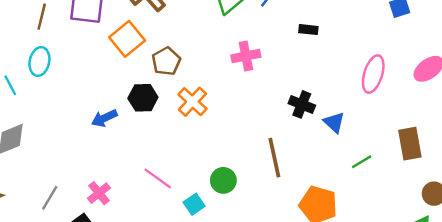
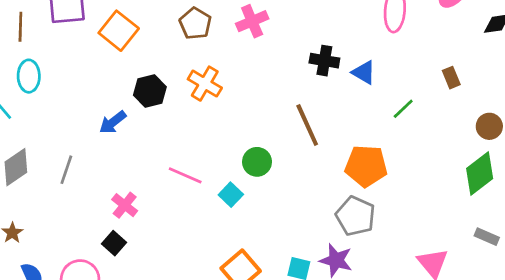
brown pentagon: (166, 61) -> (195, 23), moved
brown rectangle: (410, 144) -> (451, 78), size x0.6
gray line: (50, 198) -> (66, 170), moved

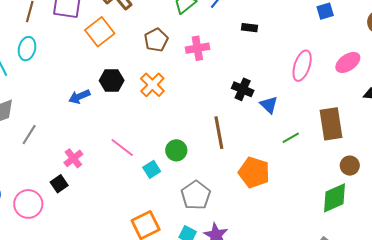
brown rectangle: (451, 78) -> (331, 124), size x2.0
gray line: (66, 170) -> (29, 135), moved
gray pentagon: (355, 216) -> (196, 195), moved

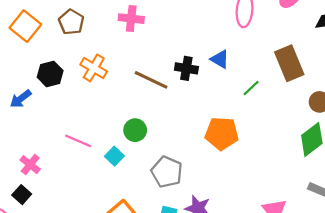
brown pentagon: (156, 40) -> (71, 22), moved
pink cross: (197, 48) -> (131, 19), turned 30
black cross: (243, 89) -> (186, 68), moved
brown line: (219, 133) -> (151, 80), moved, turned -40

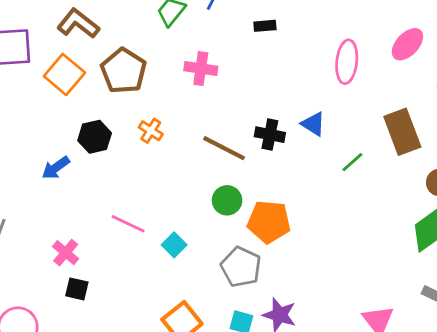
brown pentagon: (71, 22) -> (124, 71), size x1.4
orange cross: (94, 68) -> (151, 131), size x0.7
green circle: (135, 130) -> (227, 200), moved
orange pentagon: (222, 133) -> (269, 222), moved
black square: (22, 195) -> (77, 289), moved, turned -30

